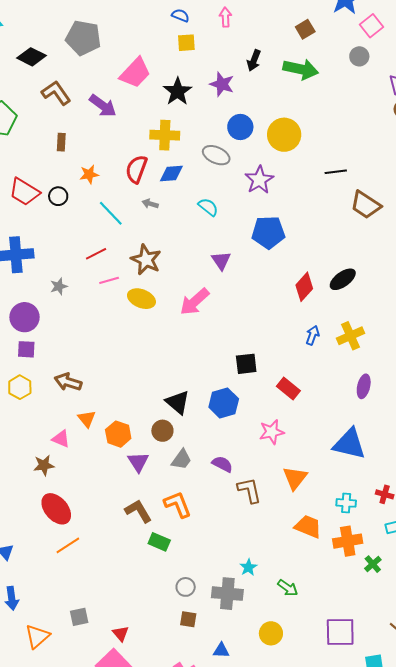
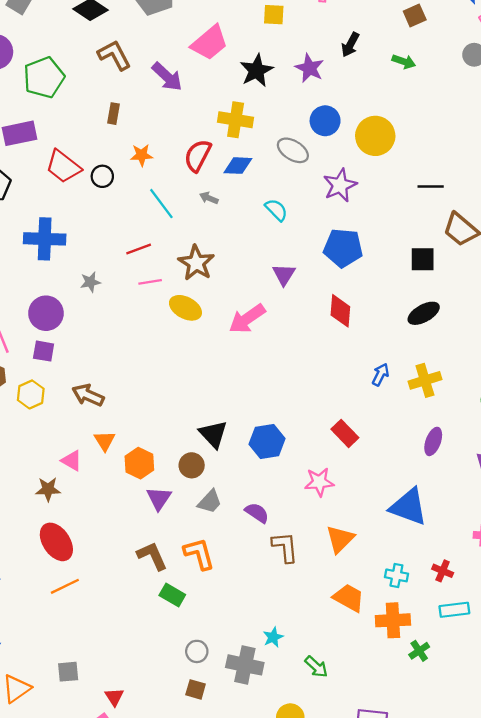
green arrow: (301, 69) -> (404, 62), size x0.6
red diamond: (304, 287) -> (340, 311), moved, turned -44
black square: (246, 364) -> (423, 259), moved

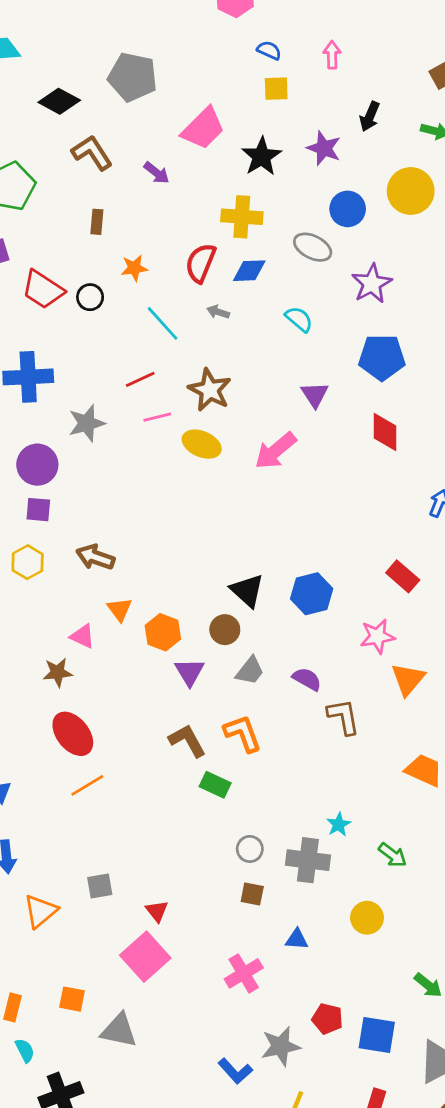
purple arrow: (167, 77) -> (157, 173), size x0.7
yellow circle: (375, 136) -> (411, 191), moved
gray star: (90, 282) -> (87, 423), size x1.5
orange triangle: (340, 539) -> (408, 679), moved

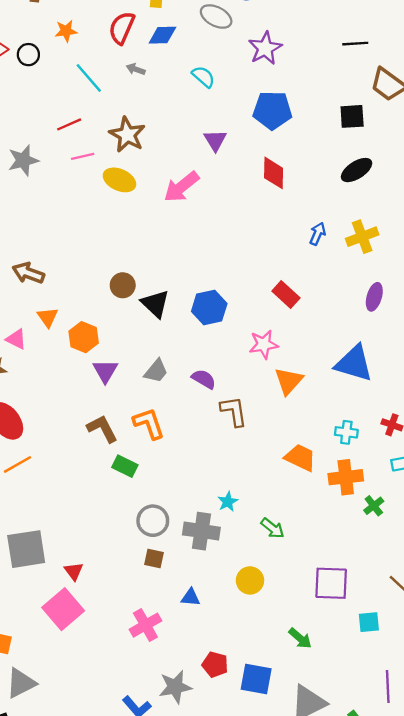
brown circle: (225, 630) -> (123, 285), moved
gray circle: (250, 849) -> (153, 521), size x1.4
gray square: (100, 886) -> (26, 549), size x1.8
gray triangle: (119, 1030) -> (21, 683), moved, turned -40

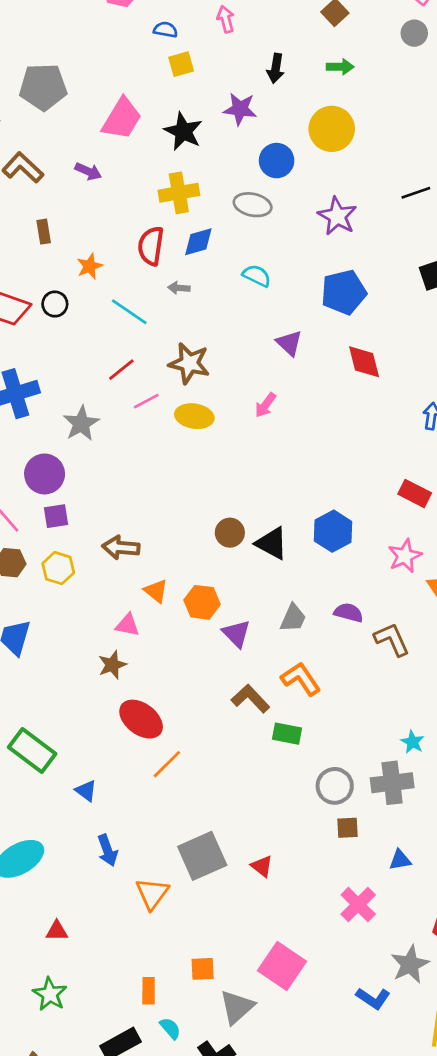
purple star: (265, 48) -> (337, 216), moved
pink arrow: (181, 187) -> (265, 405), size x0.6
pink square: (63, 609) -> (282, 966), moved

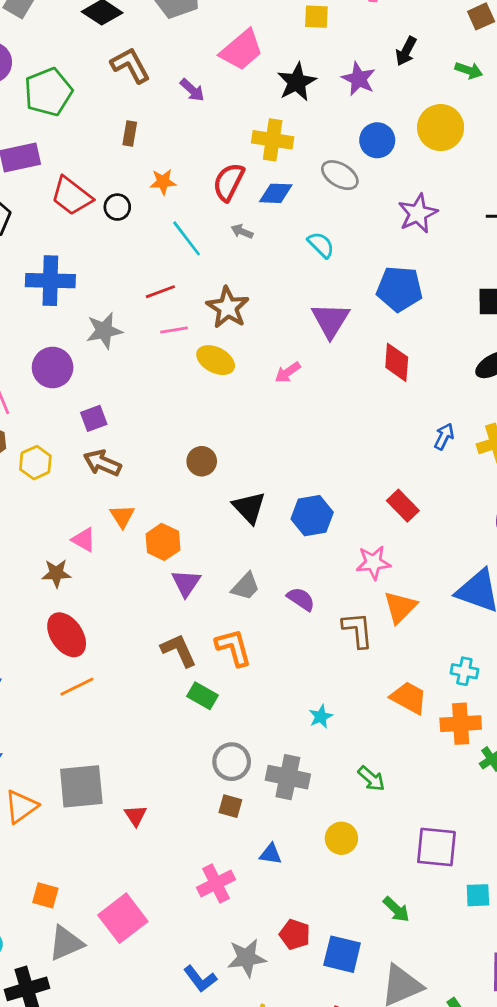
purple triangle: (289, 343) -> (330, 320), size x1.4
purple square: (56, 516) -> (94, 418), moved, turned -30
brown circle: (230, 533) -> (202, 461), moved
brown L-shape: (392, 639) -> (358, 630), moved
cyan star: (413, 742) -> (321, 716), moved

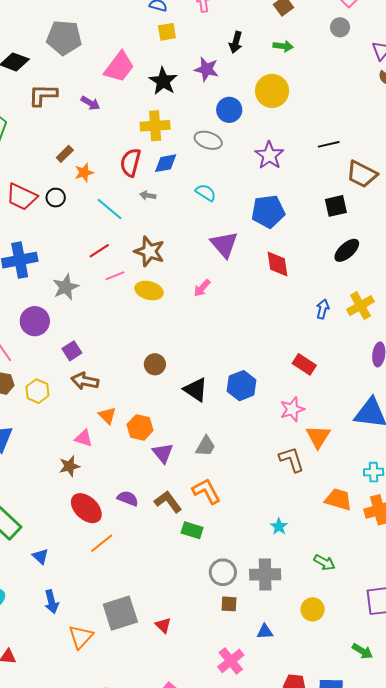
brown L-shape: (130, 65) -> (43, 95), turned -48
brown rectangle: (130, 134) -> (65, 154), moved, turned 48
purple semicircle: (301, 599) -> (128, 498), moved

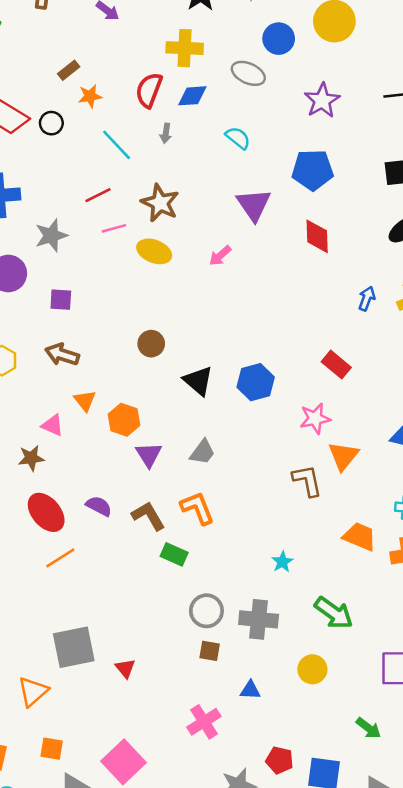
gray arrow: (148, 195) -> (166, 133), turned -98
purple square: (72, 351) -> (61, 300), moved, turned 30
green arrow: (324, 562) -> (334, 613), size x1.5
orange triangle: (81, 637) -> (33, 692), moved

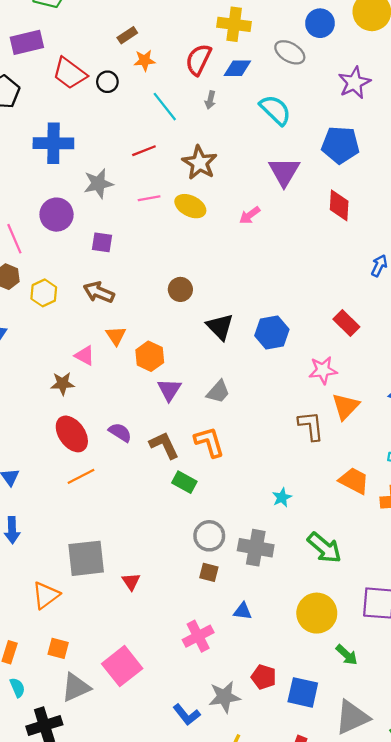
cyan semicircle: (238, 138) -> (275, 110), size x1.4
pink line: (114, 228) -> (149, 198), moved
yellow circle: (312, 669) -> (317, 613), moved, size x1.5

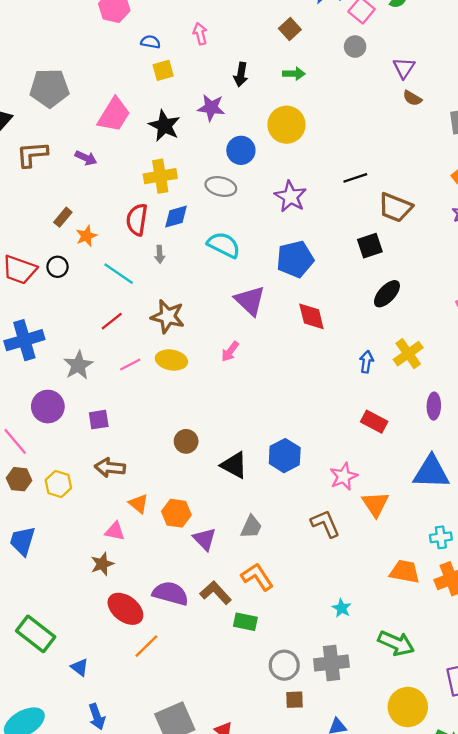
red rectangle: (346, 323) -> (374, 422), moved
brown L-shape: (311, 426) -> (325, 524), moved
purple semicircle: (120, 432) -> (170, 593), size x1.5

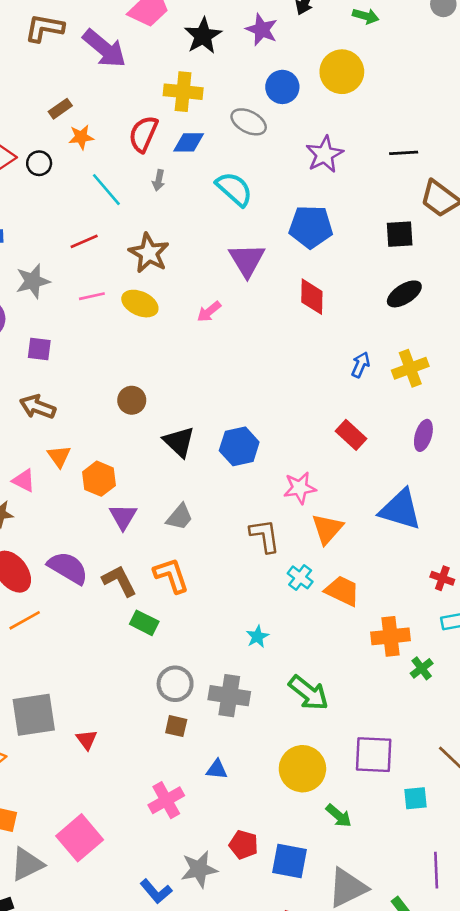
purple arrow: (86, 158) -> (104, 48), size x1.8
cyan cross: (441, 537) -> (300, 577), moved, turned 30
orange trapezoid: (405, 572) -> (342, 591), moved

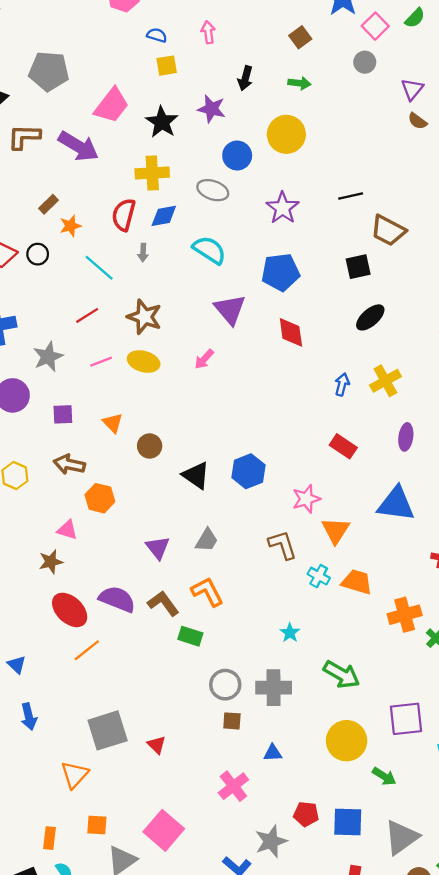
orange triangle: (59, 456) -> (113, 423), moved
orange hexagon: (99, 479) -> (100, 498), moved

